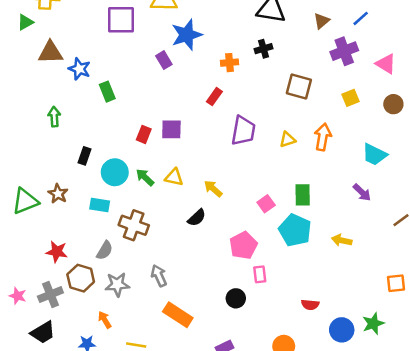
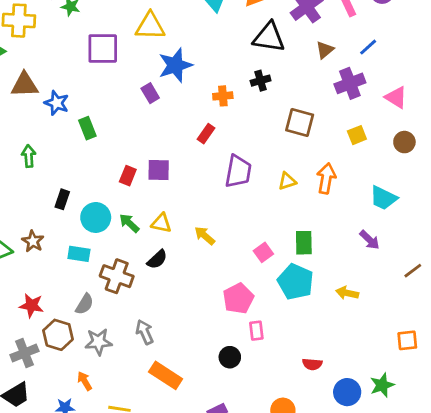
black semicircle: (197, 218) -> (157, 259), moved

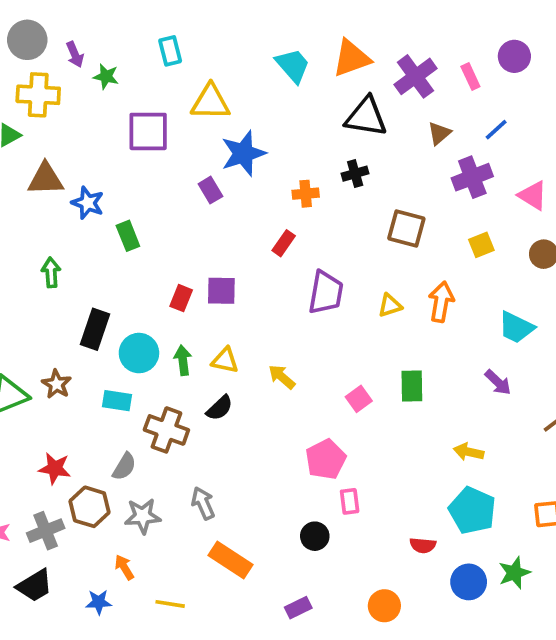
black rectangle: (62, 199) -> (95, 329), size x1.5
green arrow: (129, 223) -> (183, 360), turned 40
cyan pentagon: (295, 282) -> (472, 511), moved

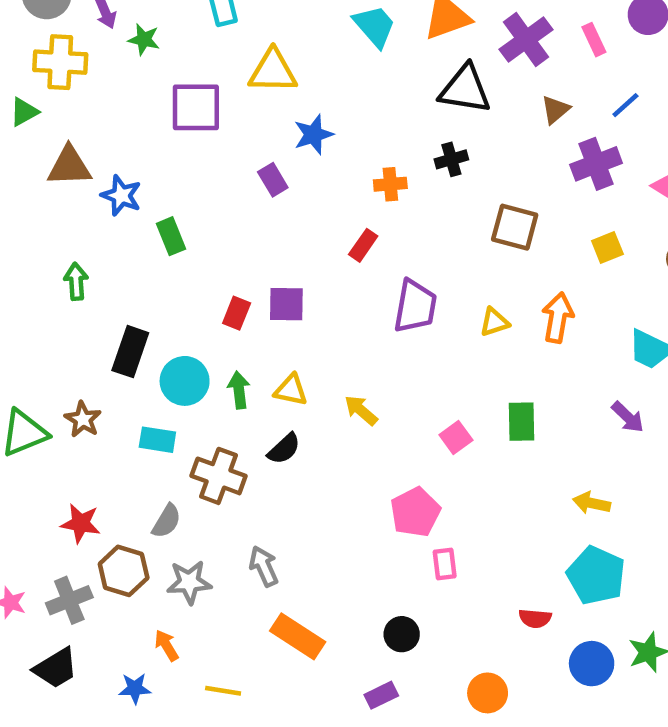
blue star: (243, 153) -> (313, 134), size x0.7
black circle: (315, 536) -> (402, 634), moved

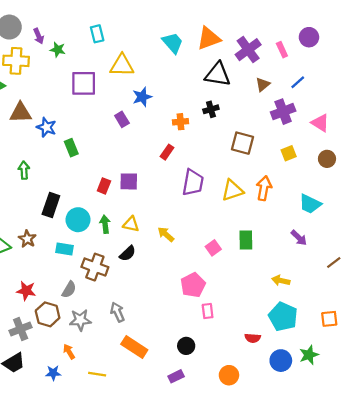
yellow triangle: (494, 322) -> (232, 190), size x1.5

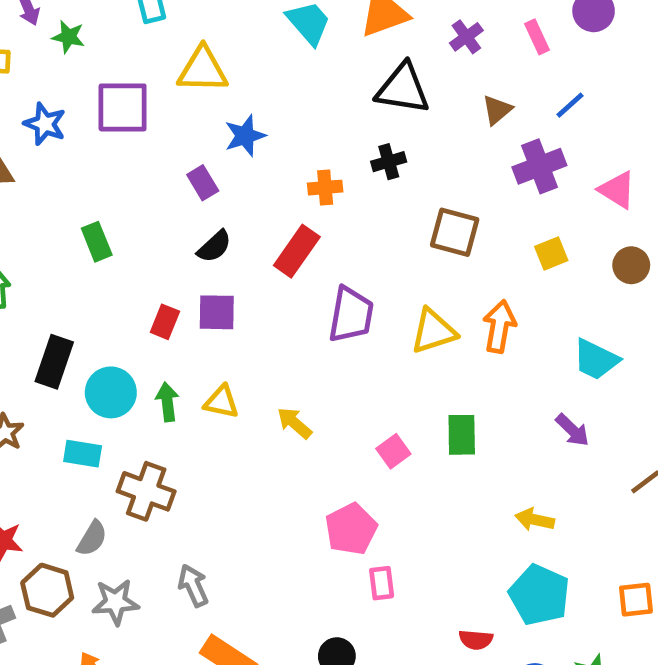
purple cross: (248, 50) -> (466, 37), size x0.6
blue star: (46, 127) -> (45, 124), moved
red rectangle: (167, 152) -> (297, 251), size x1.5
black semicircle: (128, 254) -> (214, 246), moved

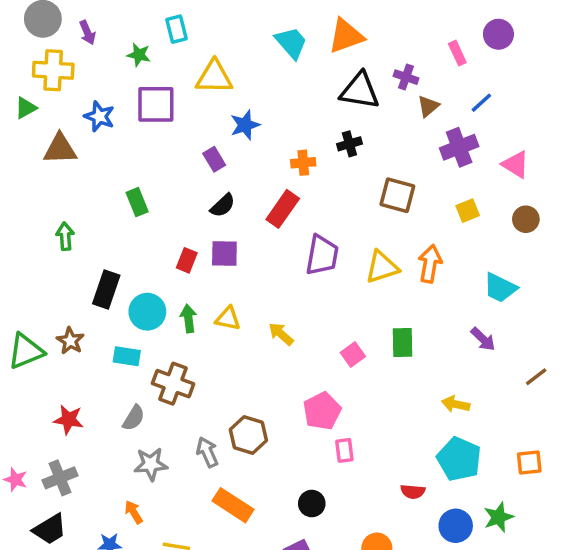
green star: (68, 37) -> (139, 55), moved
purple cross: (466, 37) -> (406, 77), moved, turned -35
brown hexagon: (47, 590) -> (248, 435), moved

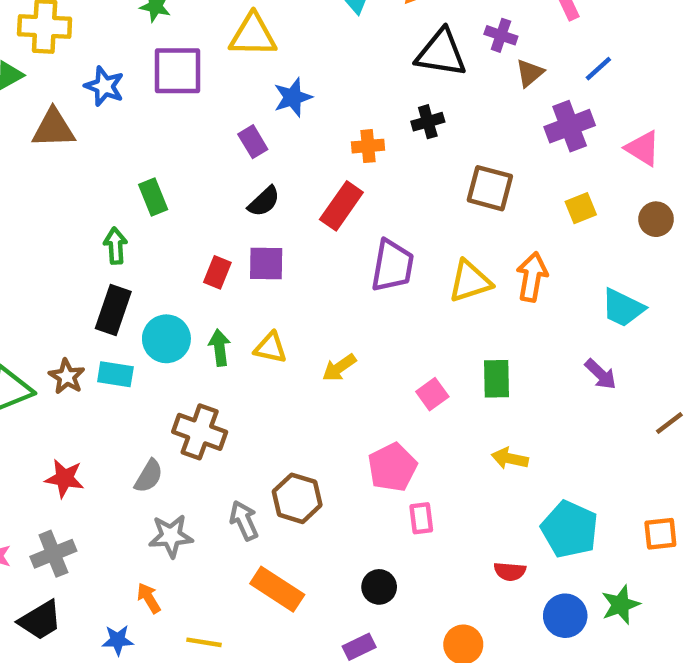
green arrow: (65, 236) -> (115, 246), moved
yellow arrow: (281, 334) -> (339, 368), turned -76
cyan rectangle: (127, 356) -> (115, 374), moved
yellow arrow: (456, 404) -> (510, 458), moved

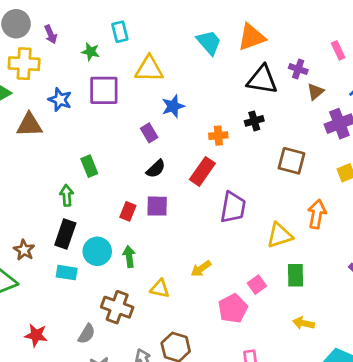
yellow triangle: (470, 281) -> (280, 235), moved
yellow triangle: (271, 348) -> (160, 289), moved
brown star: (67, 376) -> (24, 250), moved
pink pentagon: (392, 467) -> (233, 309), moved

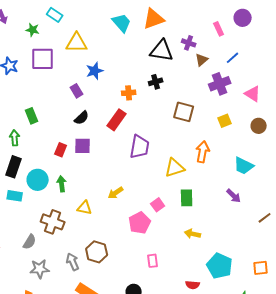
cyan rectangle: (120, 32) -> (55, 15), turned -42

